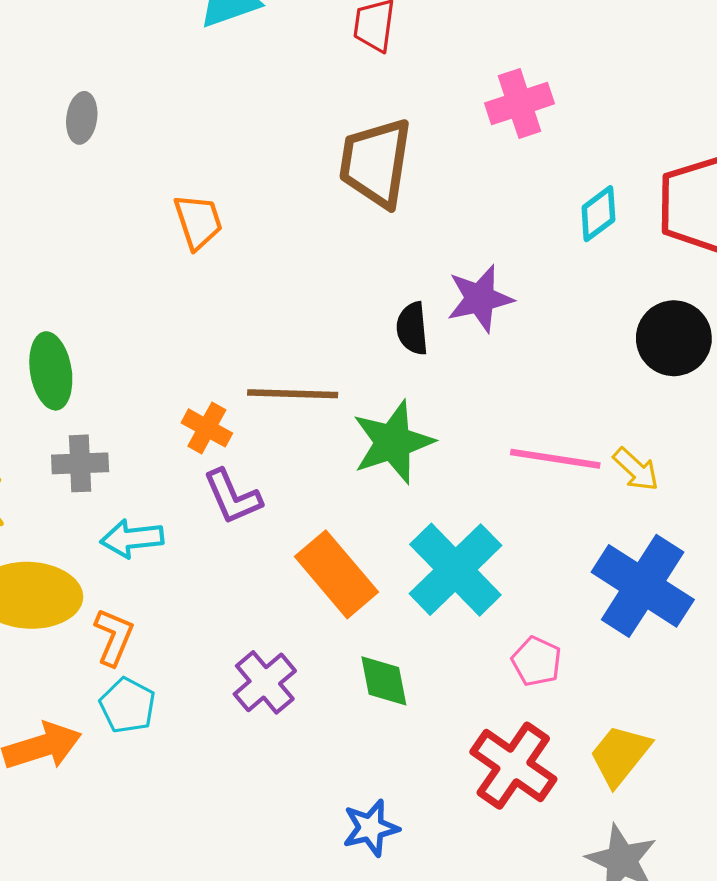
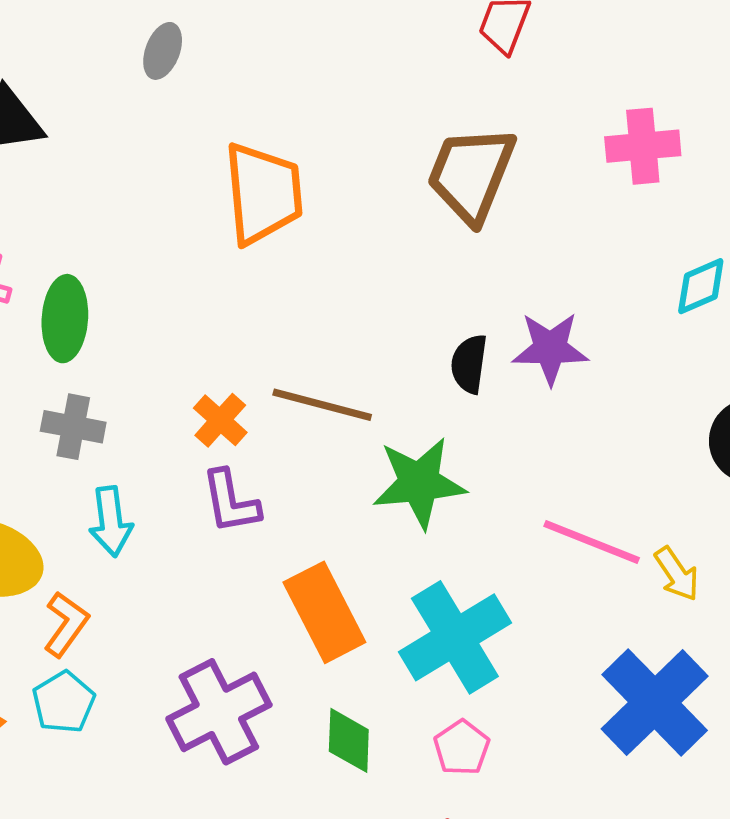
orange trapezoid: (198, 222) -> (263, 193), size x1.6
cyan arrow: (132, 538) -> (111, 521), turned -104
pink pentagon: (537, 661) -> (462, 748), moved
purple cross: (265, 682) -> (219, 712), size x1.4

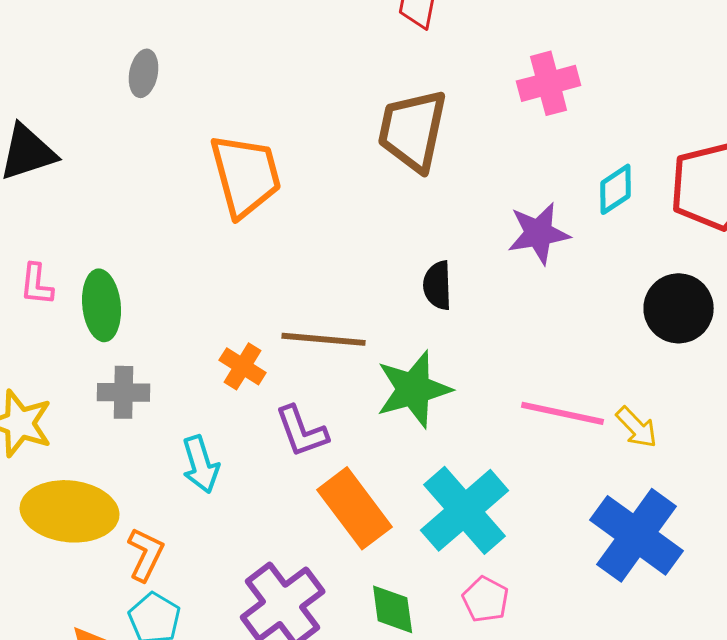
purple star: (550, 348) -> (539, 233), moved
purple L-shape: (231, 502) -> (302, 431), moved
cyan arrow: (111, 521) -> (201, 464), moved

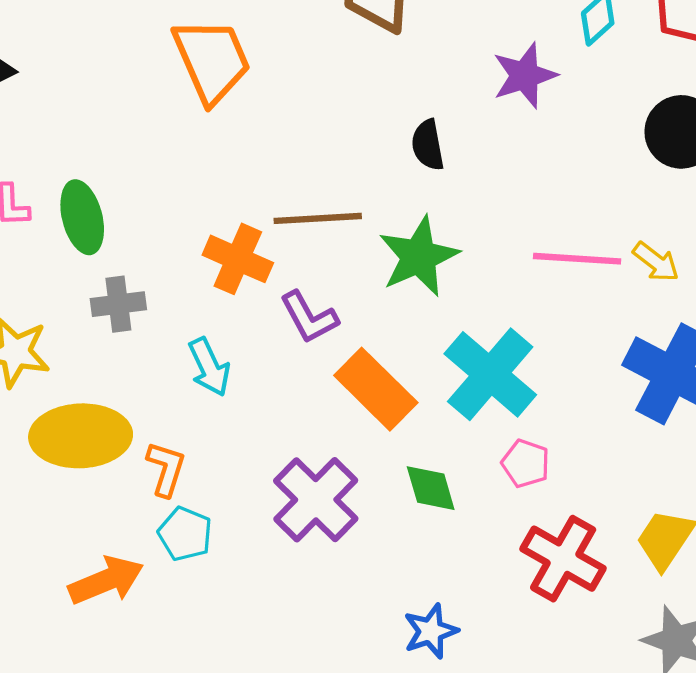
orange cross: (243, 366) -> (238, 259), size x1.4

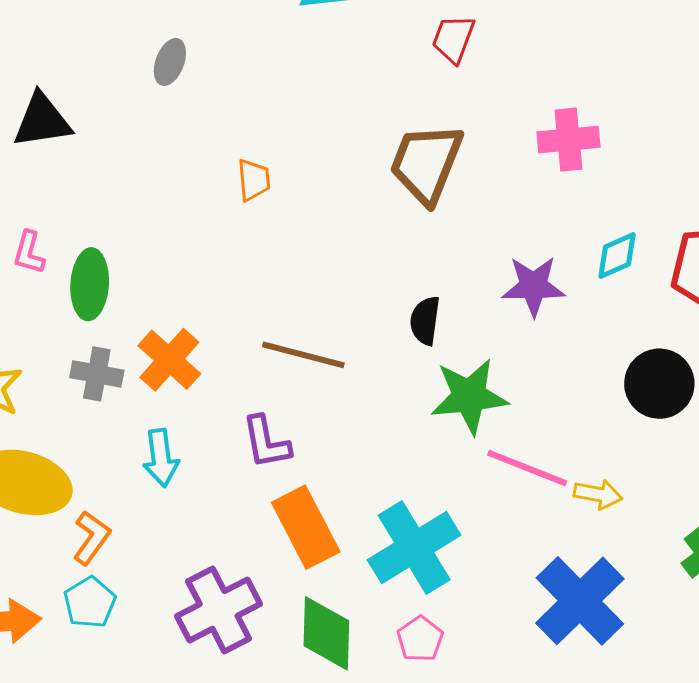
orange trapezoid: (212, 60) -> (254, 180), size x0.5
green star: (419, 257) -> (469, 396), moved
orange cross: (238, 259) -> (169, 360), moved
yellow arrow: (656, 262) -> (598, 494), turned -45
green diamond: (431, 488) -> (326, 633), size x1.4

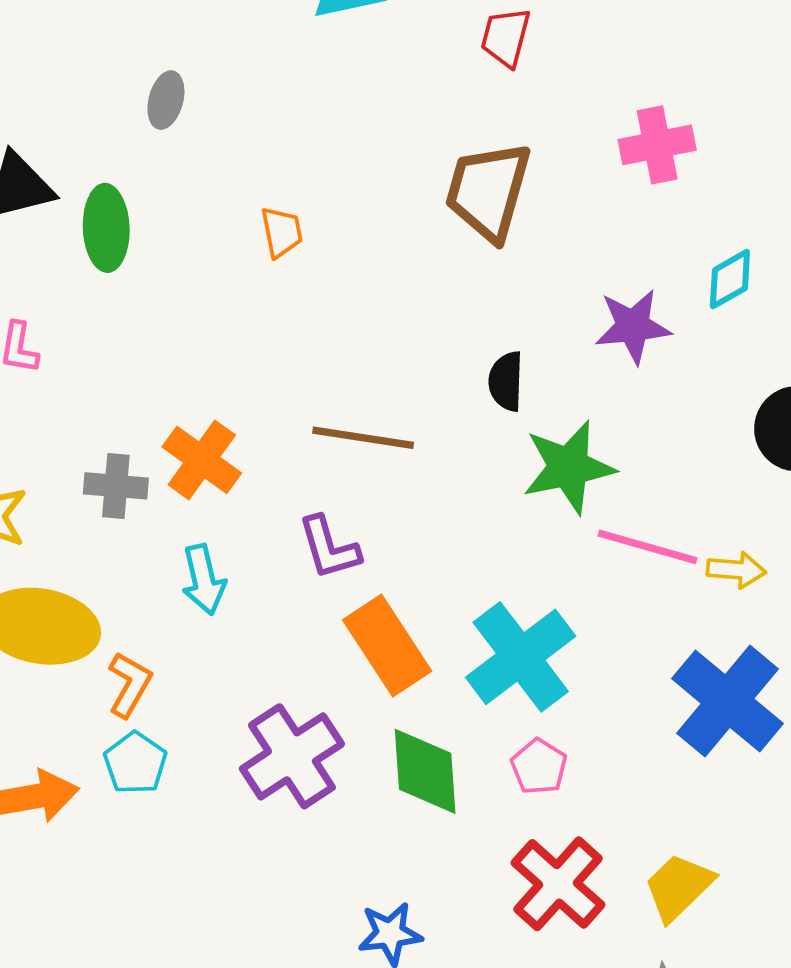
green ellipse: (90, 284) -> (106, 228), moved

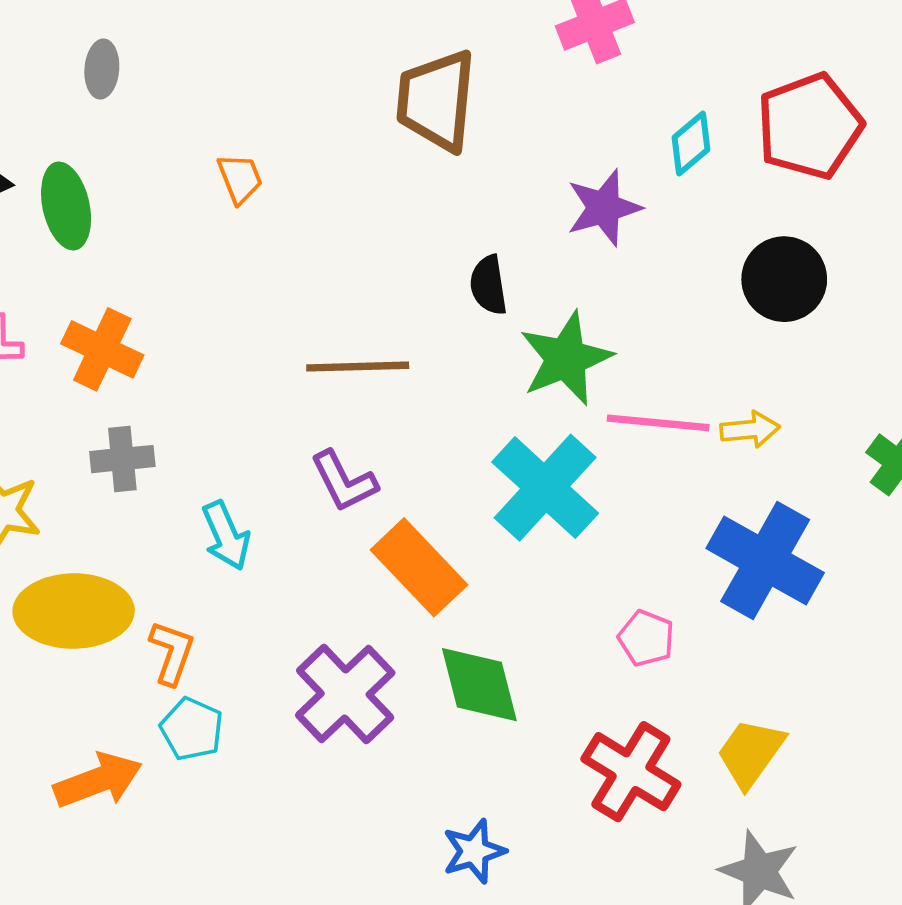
orange cross: (202, 460) -> (102, 349), moved
cyan cross: (521, 657) -> (545, 488), moved
pink pentagon: (539, 767) -> (646, 638), moved

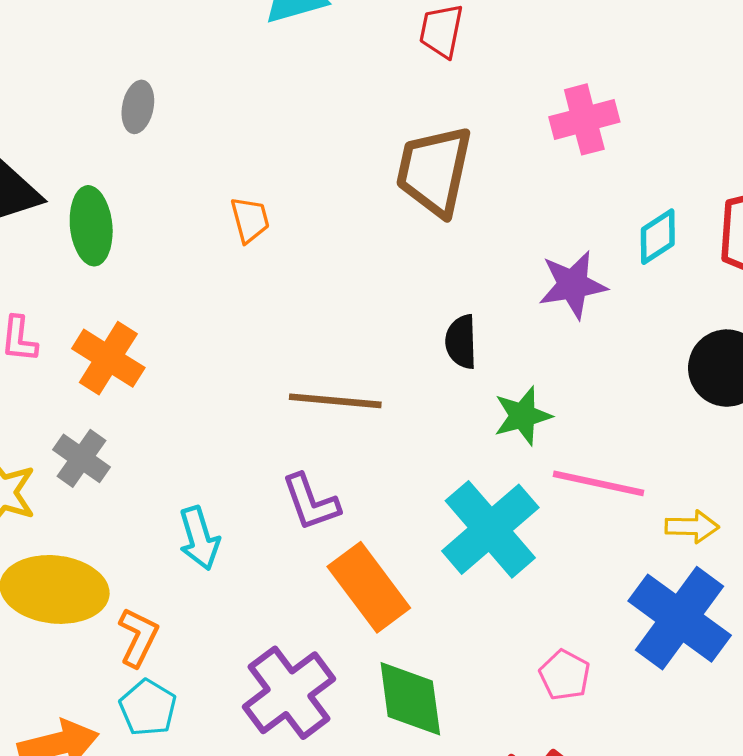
green star: (566, 358) -> (523, 416), size x0.7
yellow arrow: (750, 429) -> (692, 527), moved
gray cross: (122, 459) -> (82, 458), moved, turned 34

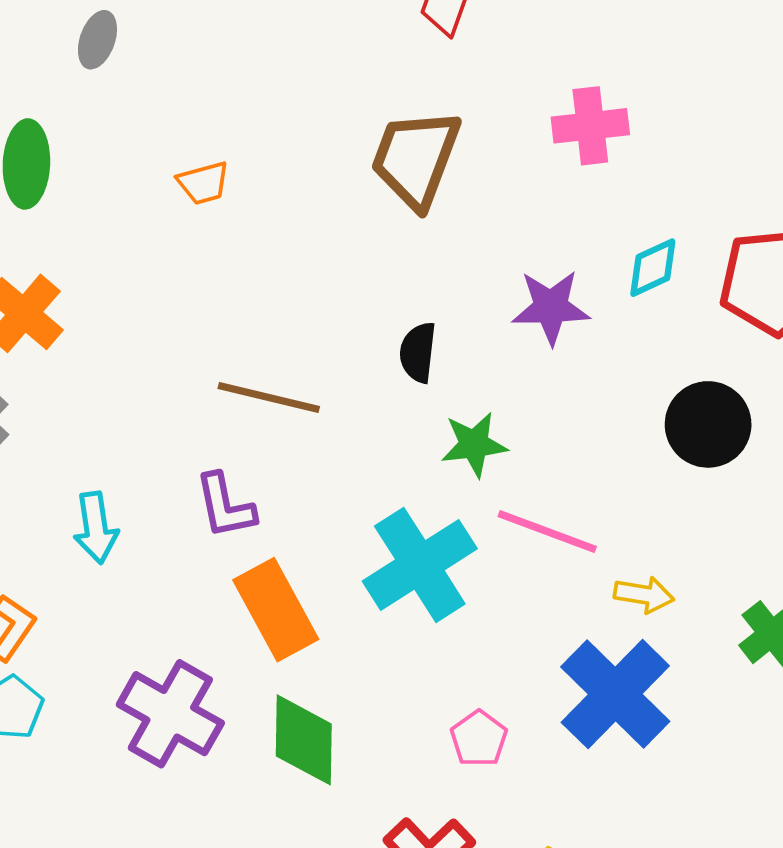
orange trapezoid: (250, 220) -> (203, 183), turned 81
purple cross: (289, 693) -> (170, 714), turned -32

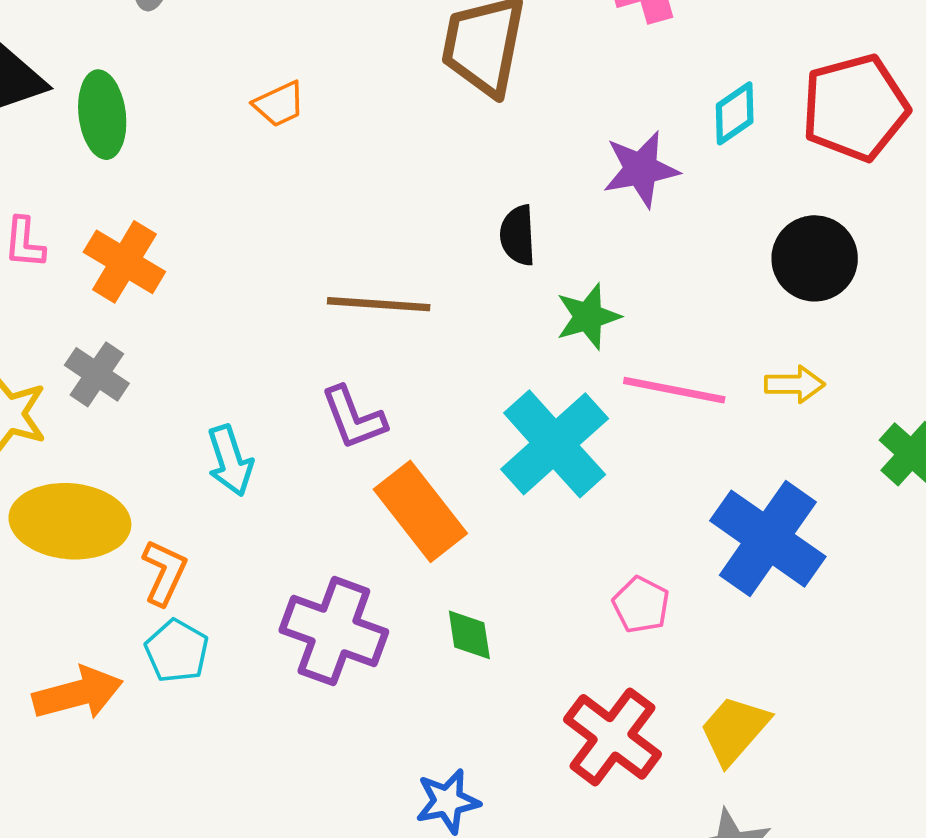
yellow arrow: (644, 595) -> (795, 384), moved
green diamond: (304, 740) -> (469, 635), size x0.6

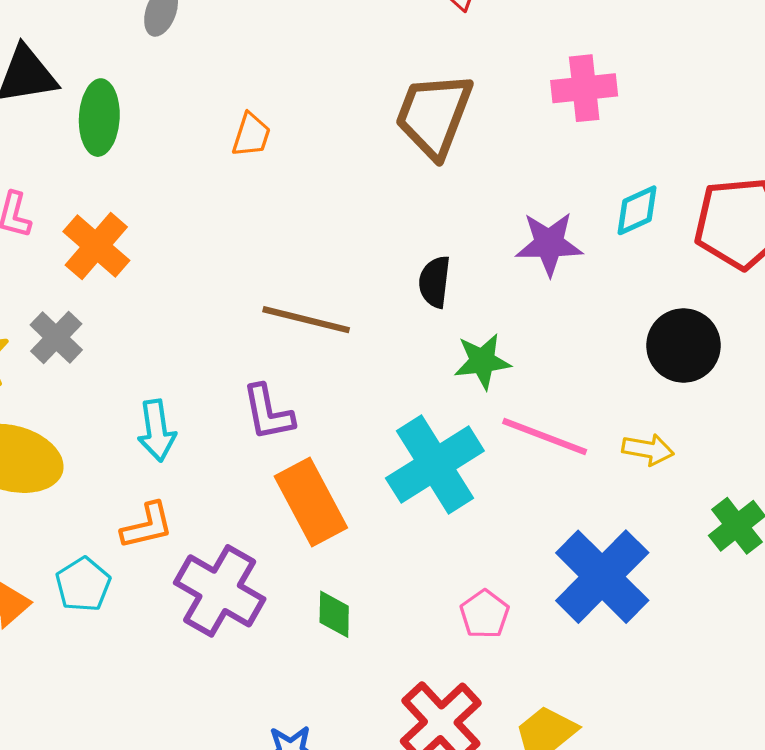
orange trapezoid: (279, 104) -> (251, 135), turned -57
orange L-shape: (164, 572) -> (147, 526), moved, turned 42

